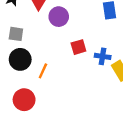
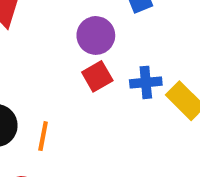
purple circle: (59, 17) -> (96, 35), moved

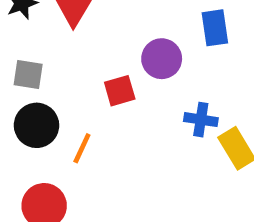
red square: (97, 76) -> (120, 91), moved

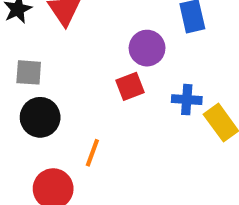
red square: (120, 91) -> (130, 86), moved
orange line: (82, 148) -> (92, 153), moved

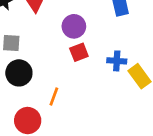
purple circle: (147, 48) -> (74, 26), moved

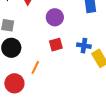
red square: (79, 52) -> (56, 45), moved

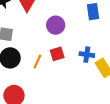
orange line: (35, 67) -> (37, 62), moved

